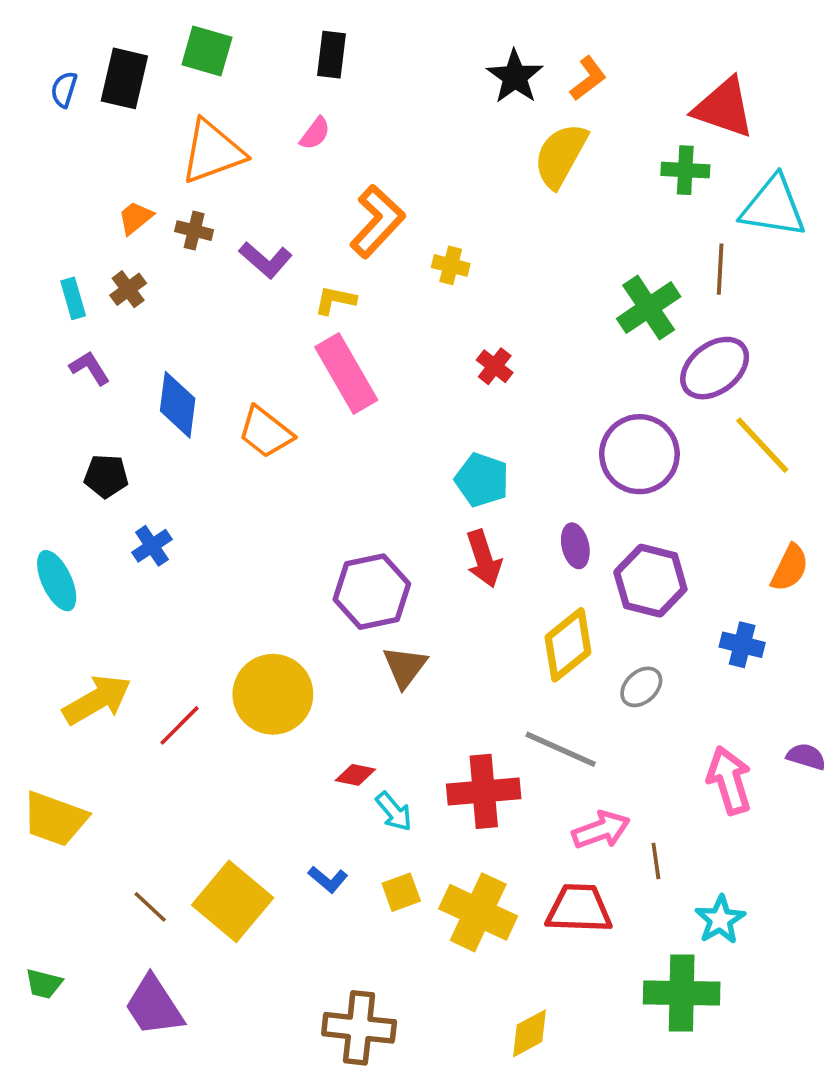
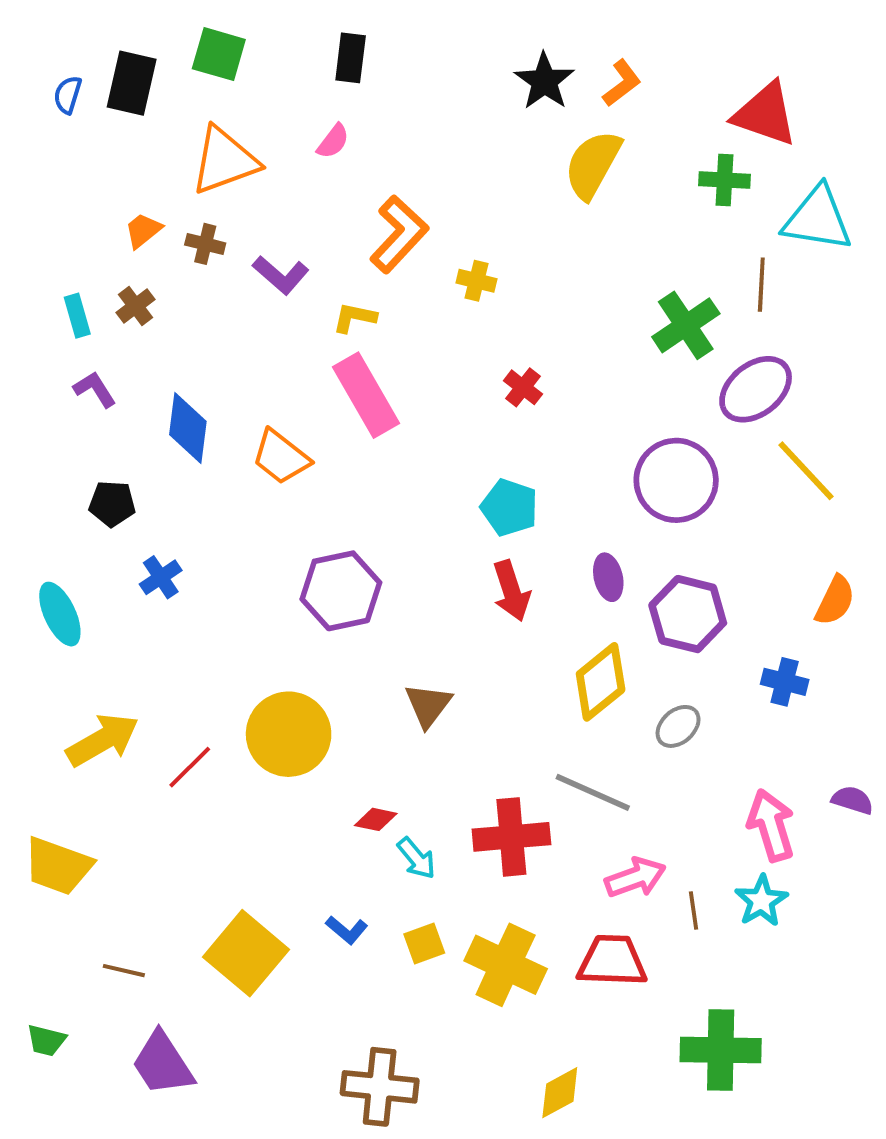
purple hexagon: (372, 592) -> (341, 591), moved
brown line: (150, 907) -> (124, 971), moved, turned -30
cyan star: (720, 920) -> (761, 901), moved

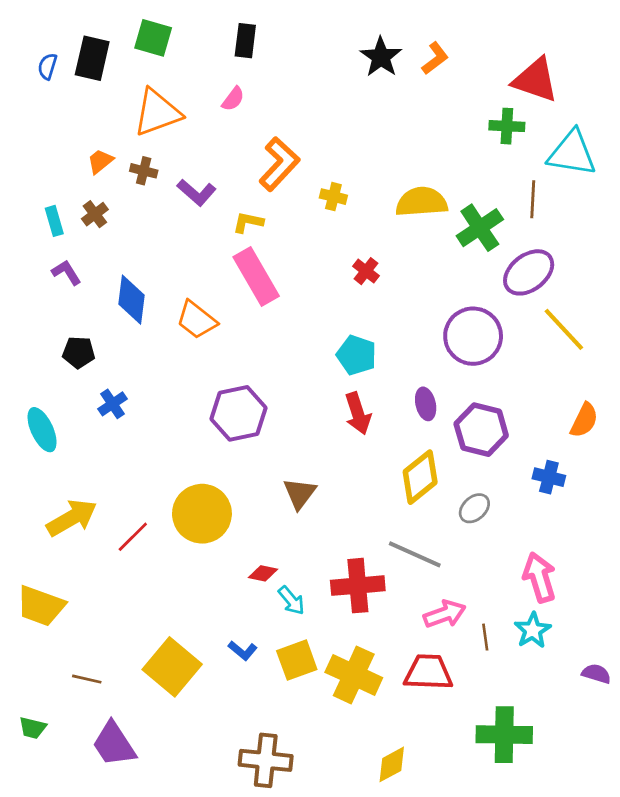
yellow semicircle: (593, 165) -> (422, 202), moved, turned 57
purple semicircle: (852, 800) -> (596, 674), moved
yellow square: (424, 943) -> (297, 660), size x1.4

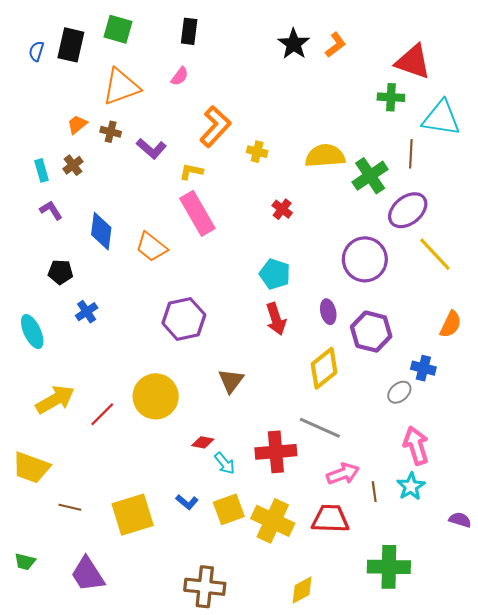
gray ellipse: (474, 508) -> (399, 392), moved
yellow square: (172, 667) -> (133, 515), turned 33
brown line: (87, 679) -> (70, 507), moved

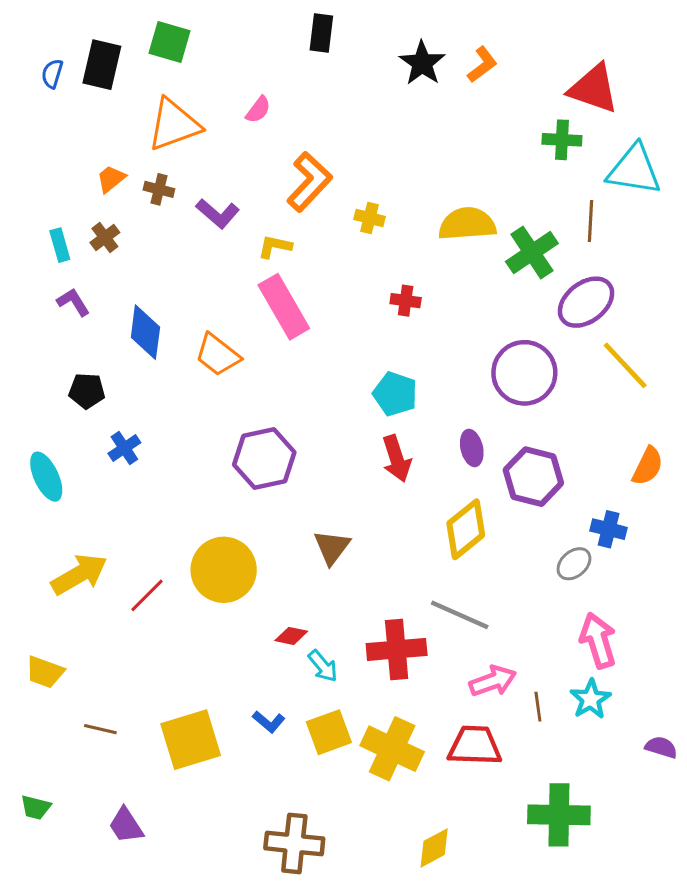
black rectangle: (189, 31) -> (321, 33), moved
red cross: (282, 209) -> (406, 301), turned -30
yellow trapezoid: (31, 468) -> (45, 672), size x0.7
purple trapezoid: (88, 574) -> (126, 825), size x0.7

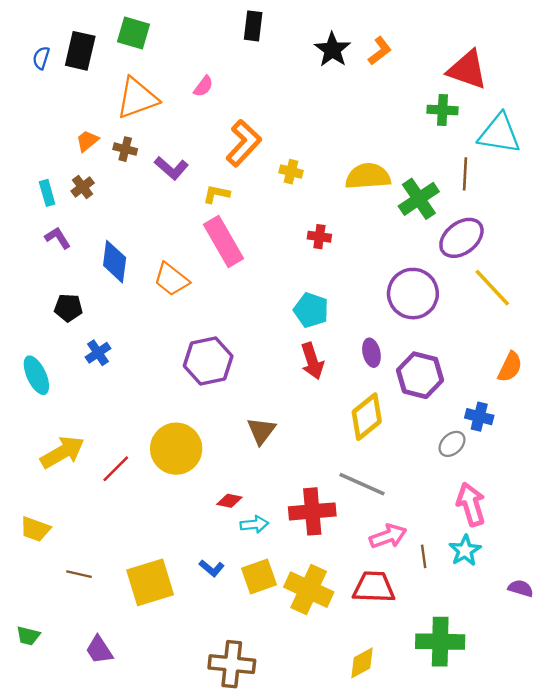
cyan arrow: (323, 666) -> (254, 524), turned -56
yellow diamond: (434, 848) -> (362, 663), moved

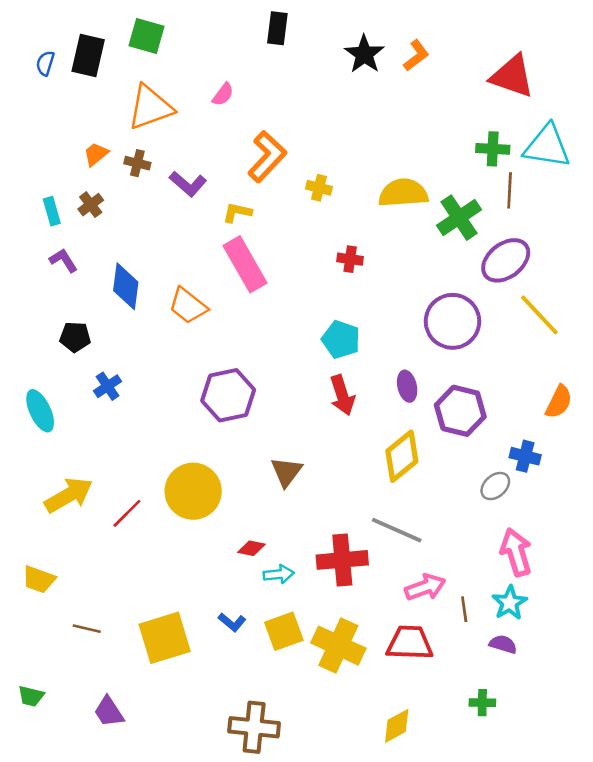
green cross: (443, 110) -> (493, 149), moved
purple semicircle: (521, 588) -> (503, 644), moved
green cross: (440, 642) -> (482, 703), size x0.5

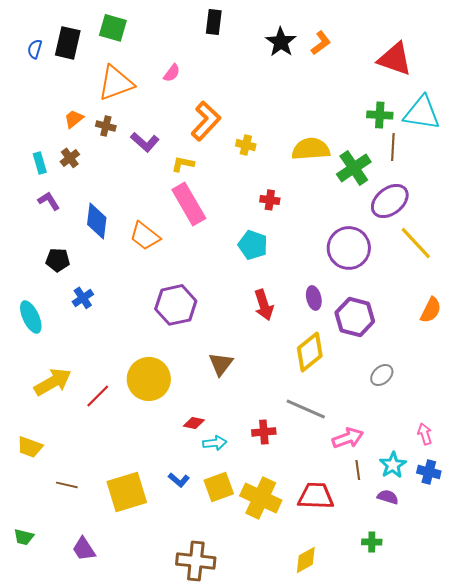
cyan pentagon: (341, 339) -> (253, 245), moved
blue cross: (525, 456) -> (429, 472), moved
pink arrow: (516, 552) -> (425, 434), moved, size x0.6
red cross: (342, 560) -> (264, 432), size x0.6
pink arrow: (425, 587) -> (348, 438), moved

